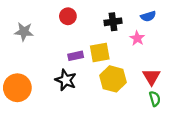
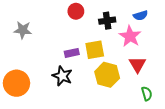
red circle: (68, 16) -> (76, 11), moved
pink star: (137, 38) -> (130, 36), size x1.5
red triangle: (151, 77) -> (137, 64), moved

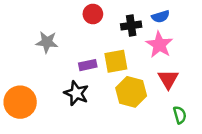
blue semicircle: (140, 15) -> (161, 17), moved
gray star: (23, 30) -> (47, 42), moved

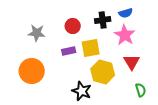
red circle: (93, 14) -> (73, 26), moved
black star: (76, 93) -> (82, 91), moved
orange circle: (20, 102) -> (32, 71), moved

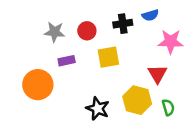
gray star: (37, 33) -> (55, 32), moved
pink star: (125, 35) -> (171, 42), moved, turned -30
purple rectangle: (69, 51) -> (67, 61), moved
yellow hexagon: (103, 72) -> (137, 100), moved

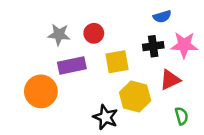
black cross: (123, 24) -> (153, 46), moved
purple rectangle: (67, 61) -> (72, 66), size x1.5
red triangle: (157, 74) -> (170, 80), turned 36
yellow hexagon: (137, 100) -> (135, 97), moved

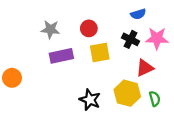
red circle: (94, 33) -> (89, 28), moved
black cross: (153, 46) -> (131, 39), turned 35
orange circle: (41, 91) -> (12, 78), moved, size x0.7
yellow hexagon: (135, 97) -> (127, 93), moved

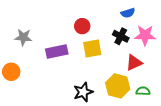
gray star: (50, 30) -> (23, 37), moved
green semicircle: (155, 99) -> (143, 91), turned -72
black star: (90, 100) -> (83, 92), turned 30

